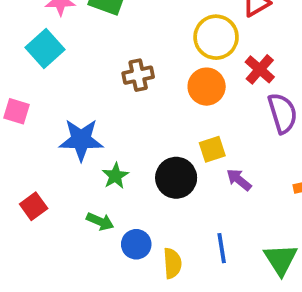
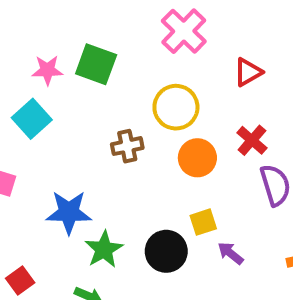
yellow circle: (216, 37) -> (176, 107), moved
green star: (115, 176) -> (104, 249), size x1.4

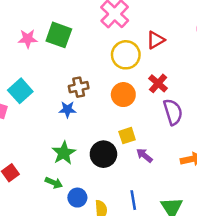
yellow circle: (176, 107) -> (126, 55), moved
cyan square: (32, 119) -> (20, 91), moved
blue star: (69, 212) -> (67, 109), moved, size x0.6

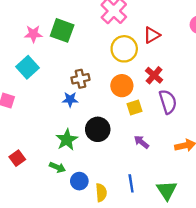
cyan square: (20, 91) -> (28, 67), moved
yellow square: (127, 136) -> (135, 107), moved
black circle: (103, 154) -> (98, 129), moved

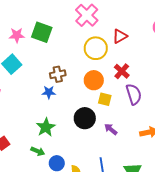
yellow square: (135, 107) -> (105, 99), turned 32
black circle: (98, 129) -> (85, 118), moved

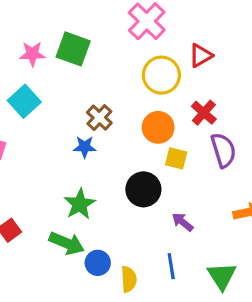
brown cross: (58, 74) -> (99, 118), turned -35
purple arrow: (111, 129) -> (183, 222), moved
green arrow: (38, 151) -> (67, 243), size x1.5

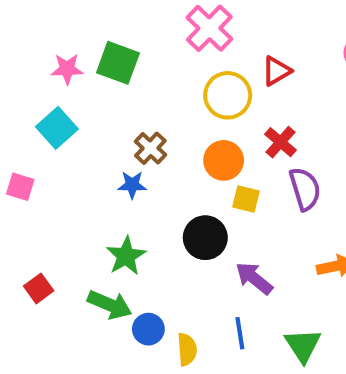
purple arrow: (183, 222) -> (254, 278), size x1.4

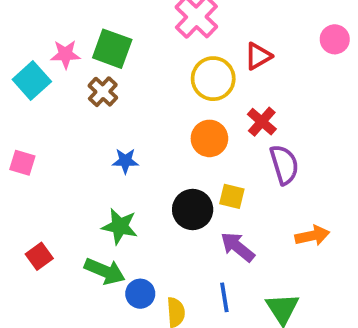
cyan square: (57, 128) -> (32, 80), moved
brown cross: (150, 148) -> (103, 92), moved
yellow square: (246, 199) -> (232, 196), moved
green star: (126, 256) -> (120, 226), turned -30

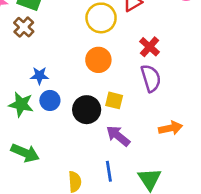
red cross: (262, 122) -> (150, 47), moved
green star: (120, 226) -> (21, 104), moved
blue circle: (140, 294) -> (50, 100), moved

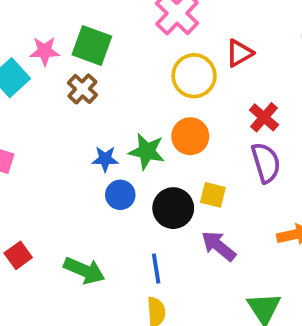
green star: (21, 104) -> (147, 151), moved
blue line: (109, 171) -> (156, 269), moved

